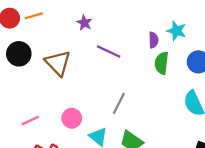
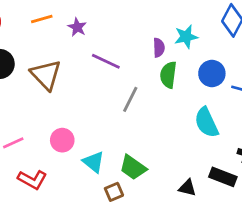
orange line: (34, 16) -> (42, 19), moved
cyan star: (176, 31) -> (186, 37), turned -30
gray line: (119, 103) -> (130, 99), moved

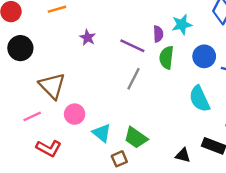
purple star: (77, 27) -> (88, 38), moved
purple line: (106, 61) -> (132, 46), moved
brown triangle: (46, 75) -> (52, 86), moved

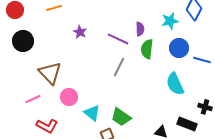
cyan star: (182, 25) -> (170, 21), moved

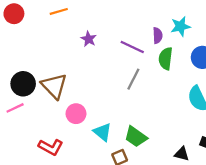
cyan star: (170, 21) -> (181, 26), moved
black circle: (23, 41) -> (23, 84), moved
pink line: (33, 99) -> (15, 108), moved

